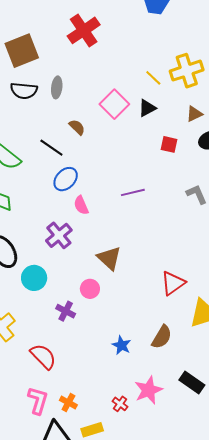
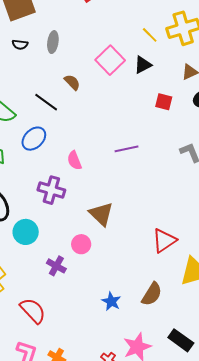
black semicircle: (24, 91) -> (20, 45), size x0.6
blue ellipse: (66, 179) -> (34, 139), moved
purple cross: (59, 235) -> (51, 190), turned -36

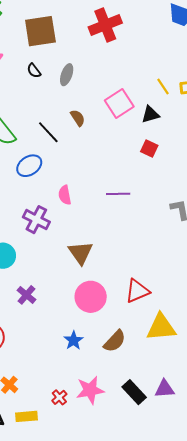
black semicircle: (20, 45) -> (34, 71), turned 35
red square: (164, 102) -> (149, 148), moved
pink circle: (81, 244) -> (91, 297), moved, size x1.6

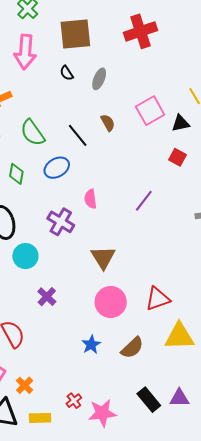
purple line: (118, 194) -> (144, 201), turned -55
pink star: (90, 390) -> (102, 413), moved

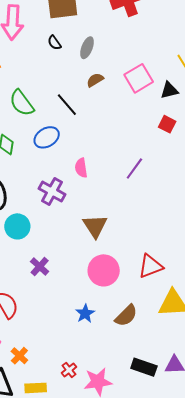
brown semicircle: (108, 123) -> (95, 80), moved, turned -90
black rectangle: (149, 400) -> (144, 367), turned -30

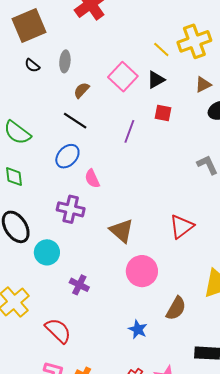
black line: (67, 105) -> (75, 121), moved
blue ellipse: (47, 137) -> (67, 156), moved
purple line: (134, 168) -> (129, 131), moved
red triangle: (150, 266) -> (182, 227), moved
blue star: (85, 314) -> (138, 329), moved

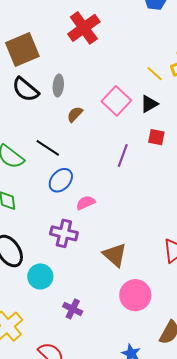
black semicircle: (32, 65) -> (26, 90), size x1.8
black line: (75, 121) -> (48, 148), moved
pink semicircle: (92, 179) -> (86, 203), turned 90

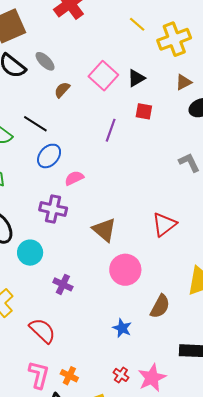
yellow line: (155, 74) -> (137, 24), moved
gray ellipse: (58, 85) -> (45, 61), turned -50

